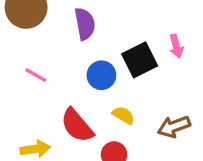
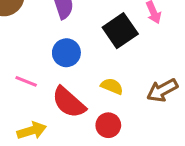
pink line: (36, 75) -> (26, 81), moved
blue circle: (101, 75) -> (66, 53), moved

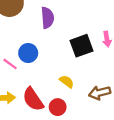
blue circle: (66, 53) -> (28, 53), moved
red semicircle: (69, 102) -> (33, 99), moved

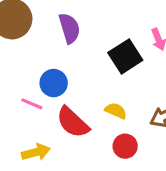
red semicircle: (33, 99) -> (73, 122), moved
red circle: (58, 107) -> (125, 146), moved

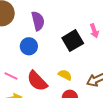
blue circle: (54, 83) -> (29, 46), moved
pink line: (32, 104) -> (11, 76), moved

